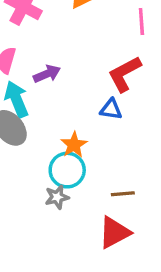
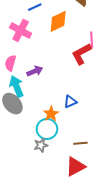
red L-shape: (125, 74) -> (81, 54), moved
blue triangle: (111, 109) -> (70, 102), moved, turned -32

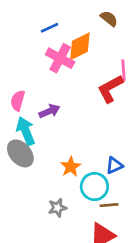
pink cross: (21, 30) -> (60, 58), moved
blue triangle: (70, 102) -> (114, 165), moved
cyan circle: (47, 129) -> (94, 187), moved

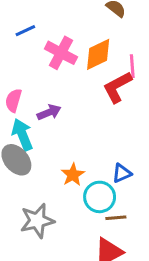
blue line: (49, 28) -> (25, 31), moved
orange diamond: (80, 46) -> (98, 54), moved
gray star: (57, 208) -> (37, 221), moved, size x1.6

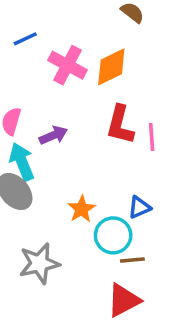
pink line: (132, 66) -> (152, 137), moved
red L-shape: (117, 87) -> (120, 125), moved, turned -48

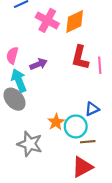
orange star: (81, 209) -> (56, 122), moved
gray star: (39, 263) -> (30, 144), turned 30

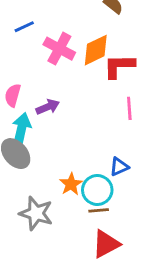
red L-shape: (80, 58) -> (119, 66), moved, turned 75
cyan arrow: (19, 81) -> (21, 129), turned 35
brown line: (88, 142) -> (99, 210), moved

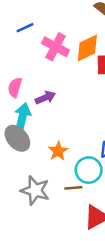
orange star: (71, 184) -> (58, 151), moved
brown line: (99, 210) -> (73, 188), moved

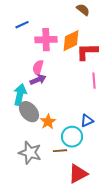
pink cross: (56, 47) -> (46, 40), turned -30
pink semicircle: (15, 87) -> (38, 68), moved
gray ellipse: (17, 138) -> (29, 112), moved

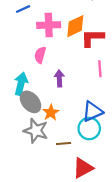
purple arrow: (38, 80) -> (59, 78), moved, turned -70
blue triangle: (87, 121) -> (92, 111), size x1.5
cyan circle: (72, 137) -> (89, 129), moved
gray star: (30, 153) -> (36, 131), moved

